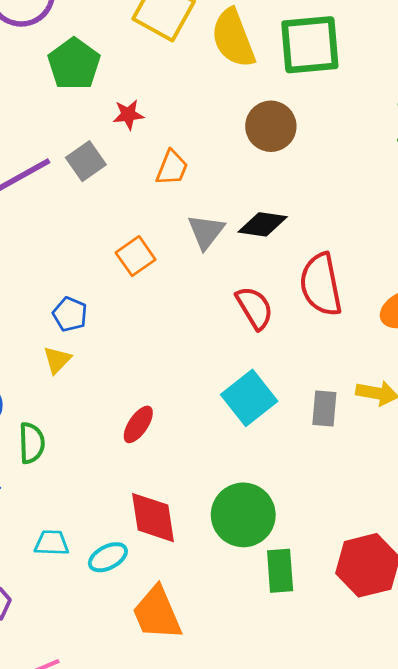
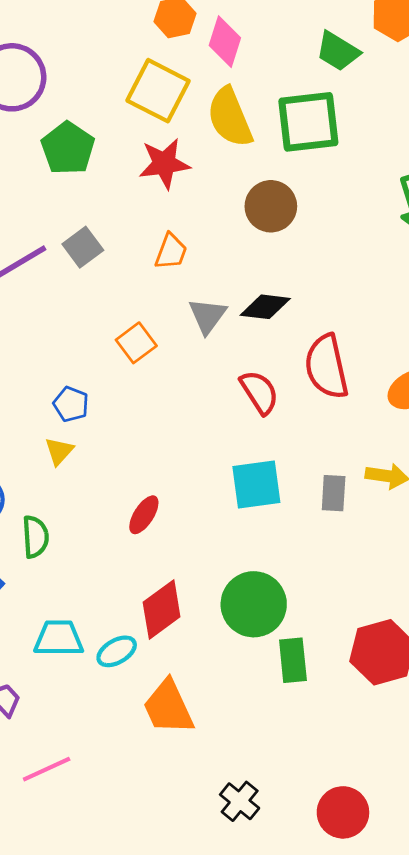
red star: (128, 115) -> (164, 164), moved, size x1.6
cyan square: (249, 398) -> (256, 484), turned 32
red diamond: (153, 518) -> (162, 610), turned 64
cyan trapezoid: (52, 543) -> (59, 638), size x1.4

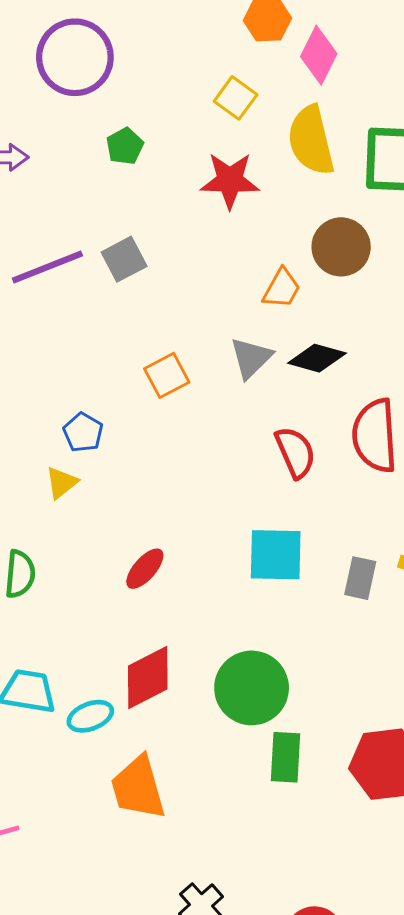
yellow square: (158, 91) -> (236, 98), size x0.6
green pentagon: (68, 148) -> (125, 146), size x0.6
orange trapezoid: (171, 252) -> (282, 289), moved

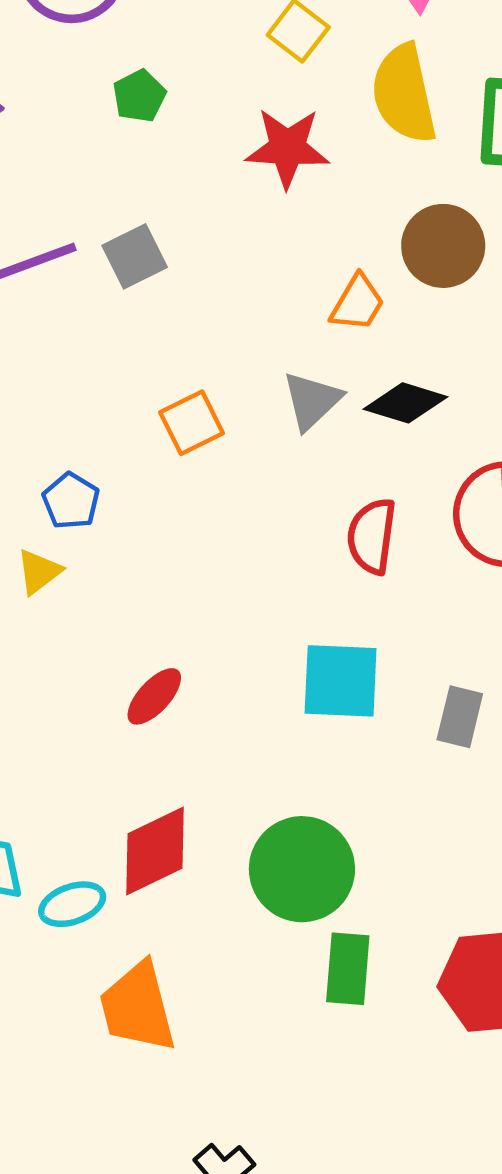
red semicircle: (295, 452) -> (372, 536), turned -150

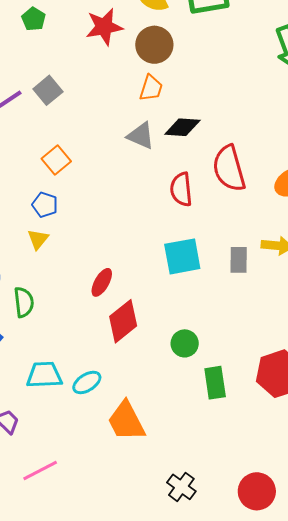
brown circle: (443, 246) -> (154, 45), moved
gray triangle: (312, 401) -> (141, 136), turned -40
orange square: (192, 423) -> (56, 160), moved
red diamond: (155, 851) -> (123, 321), moved
green circle: (302, 869) -> (185, 343), size x0.6

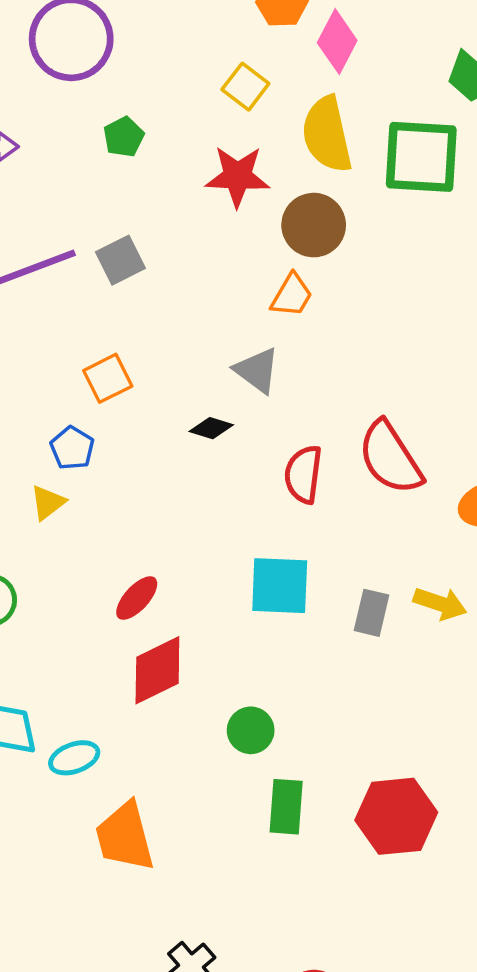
black diamond: (182, 127) -> (211, 428), moved, size x0.7
red semicircle: (229, 168) -> (390, 458), turned -30

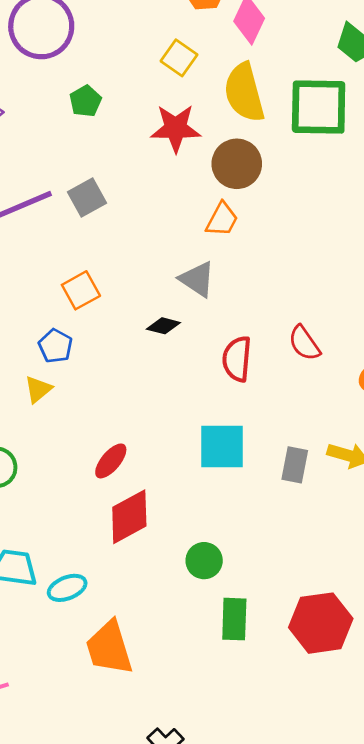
red semicircle: (390, 458) -> (304, 343), size x0.6

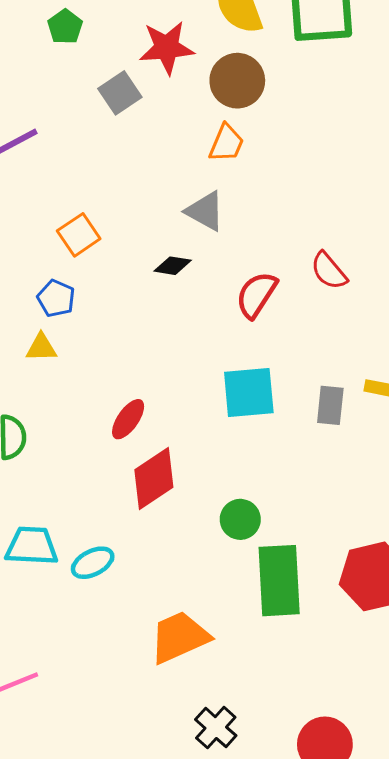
gray square: (87, 198) -> (120, 93), moved
red semicircle: (237, 359) -> (256, 295), turned 33
yellow triangle: (38, 389) -> (41, 348), turned 44
green rectangle: (234, 619) -> (279, 581), size x1.5
orange trapezoid: (109, 648) -> (179, 637), moved, turned 88

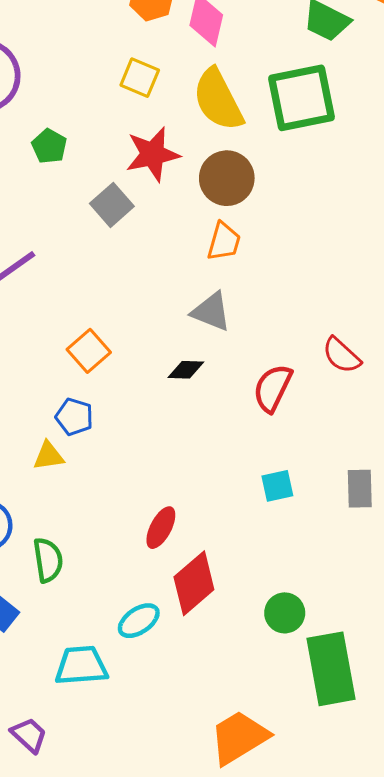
yellow triangle: (41, 348) -> (49, 456), moved
cyan square: (249, 392) -> (277, 486), size x0.6
cyan ellipse: (93, 563) -> (139, 621), moved

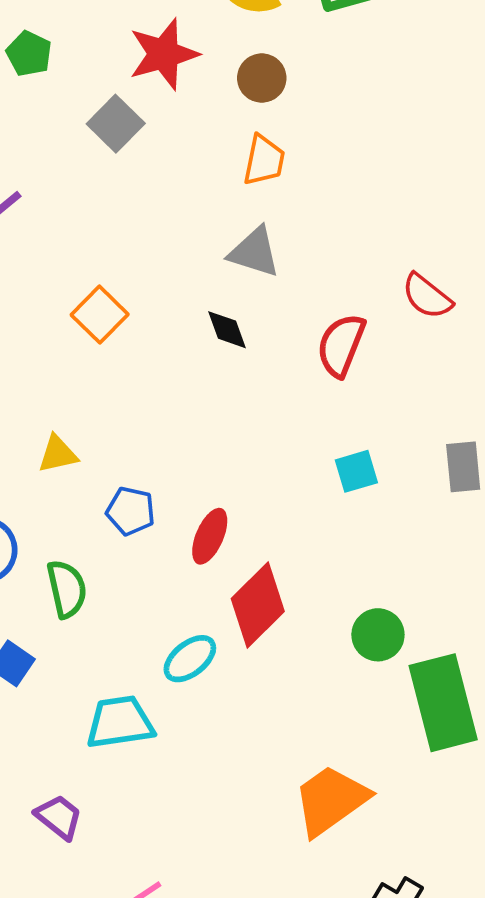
brown circle: (227, 178) -> (262, 78), size x0.7
black diamond: (186, 370) -> (227, 330), turned 72
blue pentagon: (74, 417) -> (131, 511), moved

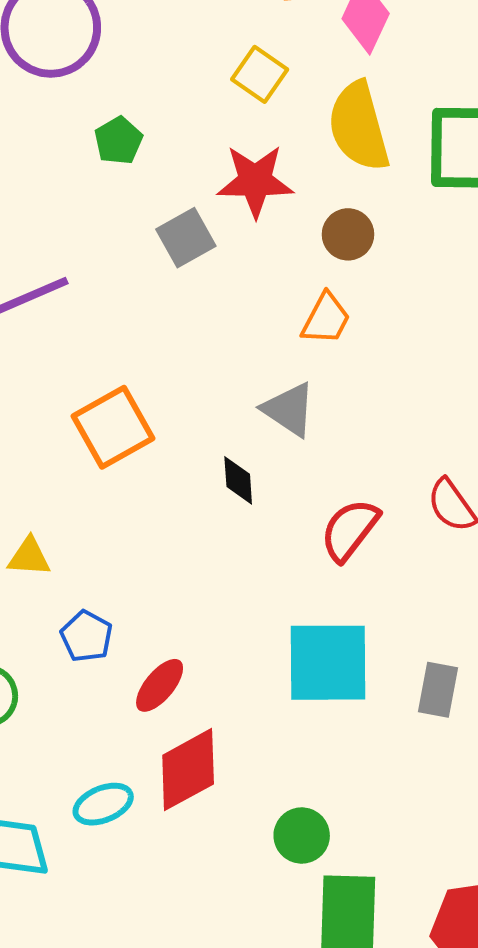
orange square: (100, 315) -> (113, 427), size x1.4
cyan square: (356, 471) -> (328, 663), size x2.0

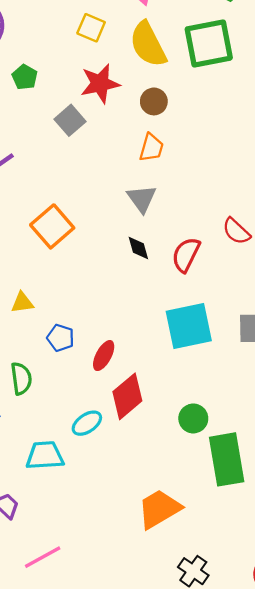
gray triangle: (289, 409) -> (142, 199), turned 32
black diamond: (238, 480) -> (138, 248), moved

